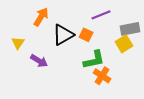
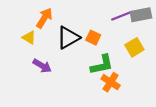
purple line: (101, 15) -> (121, 16), moved
gray rectangle: (130, 29) -> (141, 15), moved
yellow triangle: (18, 43) -> (29, 38), moved, turned -32

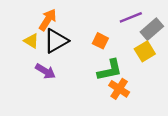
gray rectangle: (141, 15) -> (152, 29), moved, turned -30
black triangle: (68, 38) -> (56, 41), moved

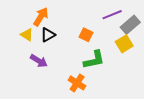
black triangle: (56, 41) -> (48, 35), size x0.7
orange cross: (119, 89) -> (77, 83), moved

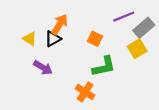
orange arrow: (41, 17) -> (60, 24), moved

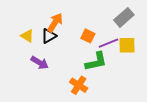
purple line: (124, 17) -> (108, 43), moved
gray rectangle: (144, 28) -> (124, 17), moved
yellow square: (137, 49) -> (127, 45), turned 30

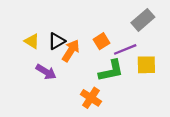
orange arrow: (55, 23) -> (71, 51), moved
orange square: (88, 36) -> (102, 41), turned 32
yellow square: (127, 45) -> (146, 65), moved

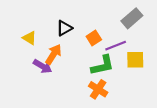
black triangle: (57, 41) -> (64, 28), moved
orange arrow: (71, 51) -> (53, 54), moved
orange cross: (91, 98) -> (98, 89), moved

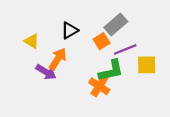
gray rectangle: (132, 18) -> (116, 25), moved
orange cross: (98, 89) -> (99, 86), moved

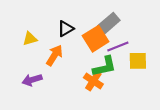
yellow triangle: (32, 41) -> (30, 39), turned -48
orange square: (102, 41) -> (96, 39), size x1.6
purple arrow: (46, 72) -> (32, 80), moved, turned 132

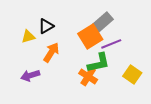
black triangle: (66, 29) -> (46, 26), moved
yellow square: (138, 61) -> (132, 74), moved, turned 36

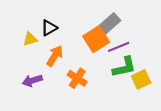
green L-shape: (99, 63) -> (124, 67), moved
yellow square: (132, 74) -> (141, 79), turned 30
orange cross: (88, 77) -> (77, 78), moved

